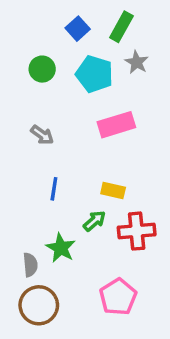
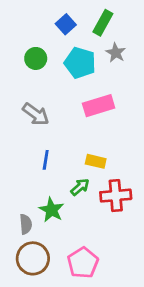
gray arrow: (42, 135) -> (36, 114), size x1.4
pink pentagon: (118, 297) -> (83, 263), moved

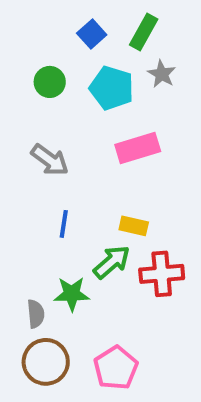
green arrow: (80, 187) -> (112, 262), size x1.4
green star: (51, 210) -> (72, 294), turned -30

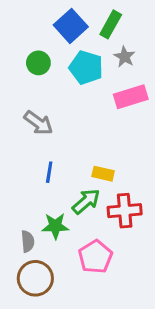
blue square: (92, 34) -> (71, 26), size x1.5
pink rectangle: (138, 148) -> (131, 97), moved
pink pentagon: (116, 368) -> (95, 257), moved

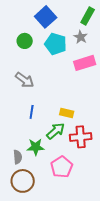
green rectangle: (111, 24) -> (88, 16), moved

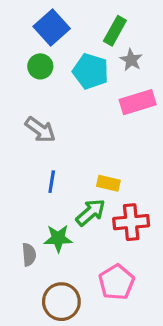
green rectangle: (88, 16) -> (115, 31), moved
blue square: (46, 17) -> (52, 28), moved
pink pentagon: (62, 167) -> (117, 282), moved
brown circle: (23, 181) -> (61, 302), moved

